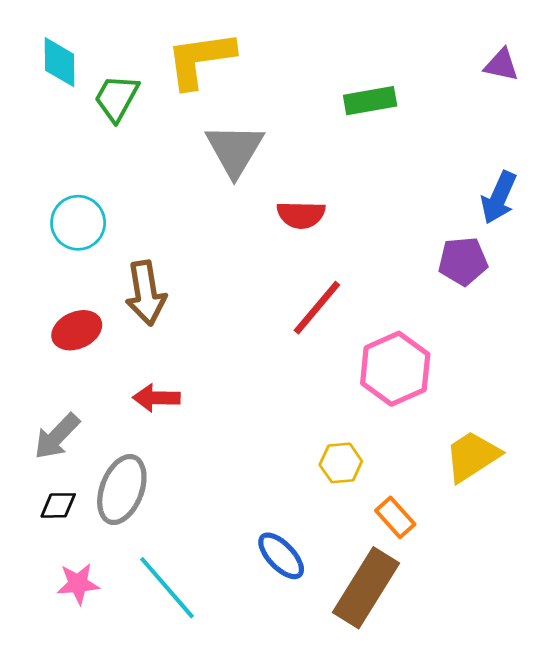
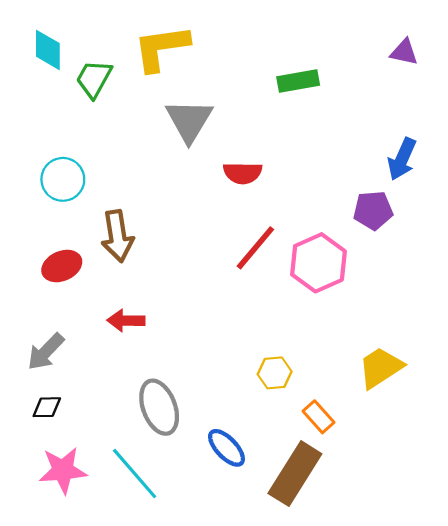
pink hexagon: (395, 369) -> (318, 263), moved
gray ellipse: (122, 489) -> (159, 407), moved, turned -42
pink star: (78, 584) -> (63, 470), size x1.4

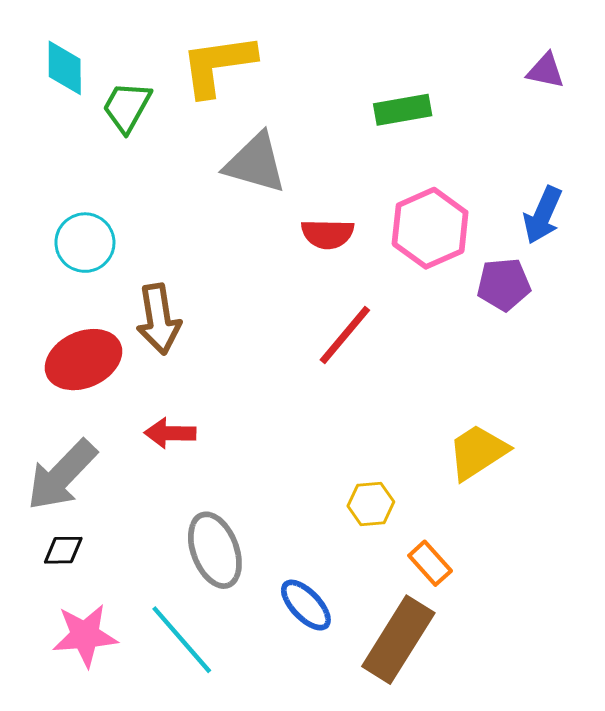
gray triangle: (189, 121) -> (255, 163), turned -45
pink hexagon: (318, 263) -> (430, 228), moved
red ellipse: (62, 266) -> (84, 360), size x1.4
gray arrow: (46, 352) -> (62, 475), size x1.4
yellow trapezoid: (381, 368) -> (478, 452), moved

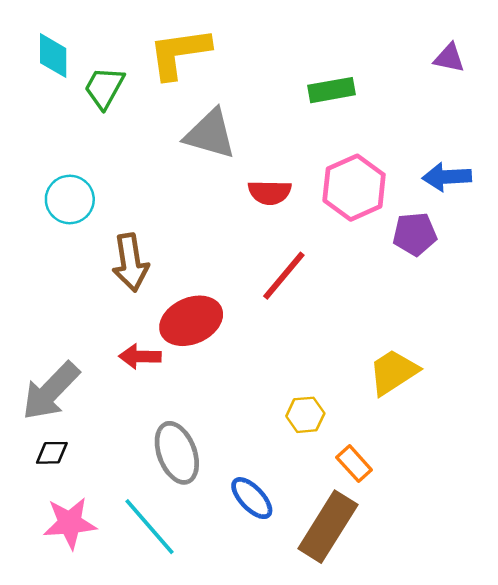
blue arrow: (543, 215) -> (447, 177), turned 63
red ellipse: (84, 360) -> (191, 321), moved

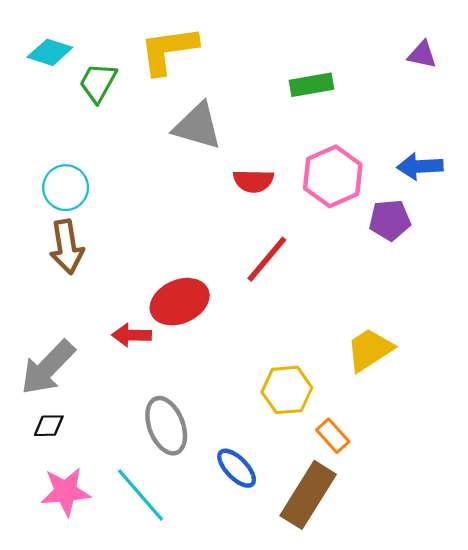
cyan diamond: (53, 56) -> (50, 52), turned -72
brown arrow: (130, 263) -> (67, 247), moved
yellow hexagon: (305, 415) -> (287, 390), size x1.4

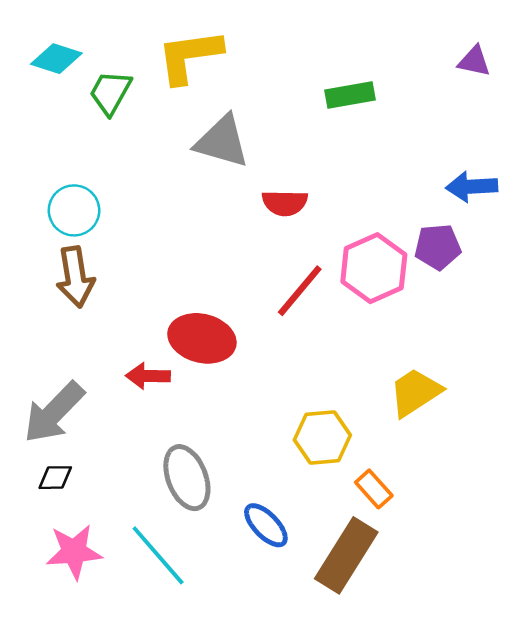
pink hexagon: (333, 176) -> (374, 268), moved
red ellipse: (180, 302) -> (202, 338), turned 38

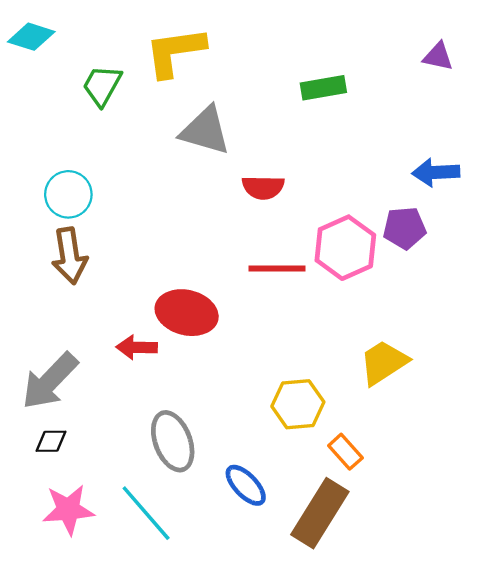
cyan diamond: (56, 59) -> (31, 37), moved
red line: (300, 291) -> (277, 269), turned 50

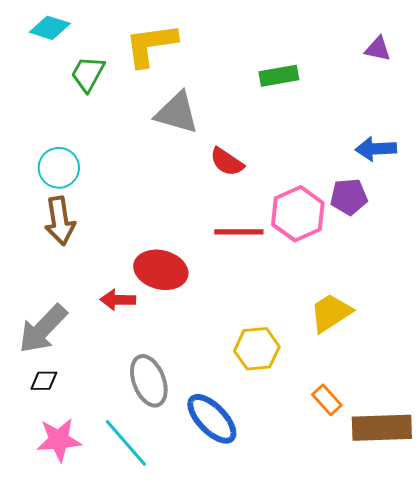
cyan diamond: (31, 37) -> (50, 28), moved
red semicircle: (263, 187) -> (227, 162), turned 33
orange rectangle: (345, 452) -> (327, 400), moved
blue ellipse: (246, 485) -> (212, 419), size x1.4
brown rectangle: (320, 513) -> (382, 428), moved, turned 56

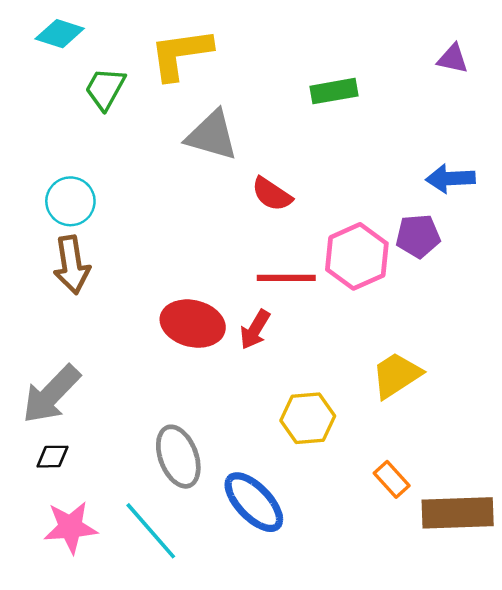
red arrow: (118, 300) -> (255, 330), moved, turned -60

